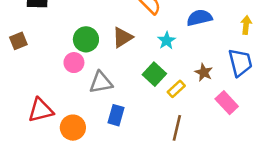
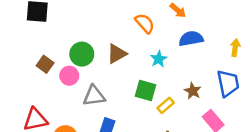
brown square: (18, 41) -> (45, 64), moved, turned -35
green square: (154, 74) -> (145, 90), turned -30

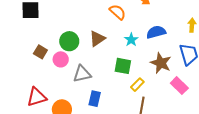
blue semicircle: (191, 39) -> (156, 32), moved
brown star: (193, 91) -> (161, 63), size x1.5
yellow rectangle: (166, 105) -> (137, 85), moved

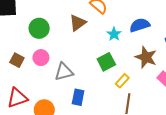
brown triangle: (97, 39) -> (78, 23), moved
green circle: (69, 41) -> (39, 28), moved
brown square: (40, 52) -> (17, 60), moved
green square: (123, 66) -> (106, 62), turned -36

